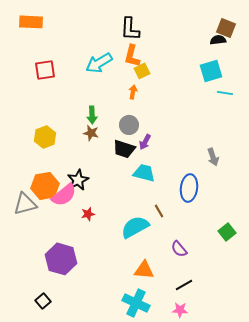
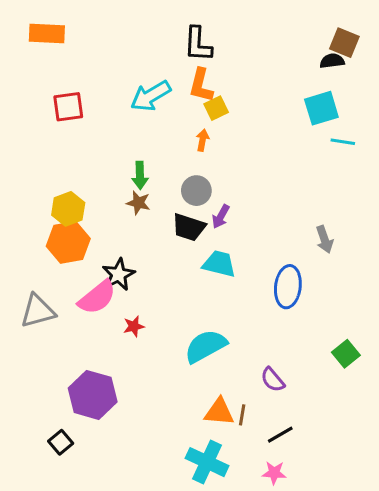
orange hexagon: (45, 186) -> (68, 242), moved
brown line: (159, 211) -> (242, 415), moved, turned 40
black square: (43, 301) -> (61, 442), moved

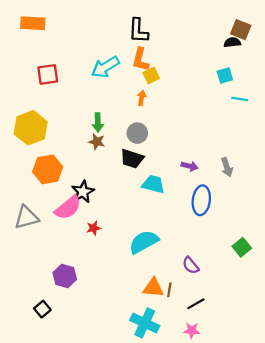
cyan square: (321, 108) -> (225, 75), size x0.7
yellow hexagon: (68, 209) -> (31, 128), moved, size x1.4
purple arrow: (221, 217) -> (190, 166), moved, turned -105
purple hexagon: (93, 395) -> (65, 276), size x0.7

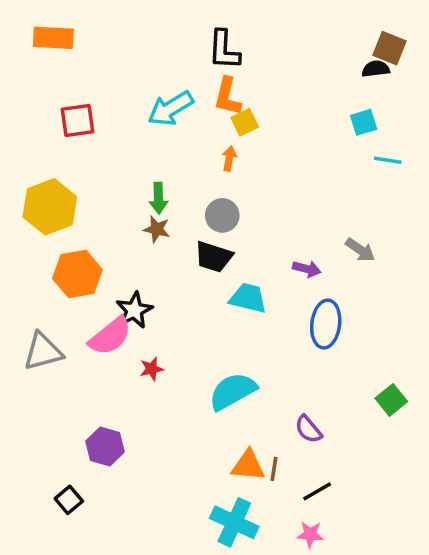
gray arrow: (227, 167) -> (360, 250), moved, turned -36

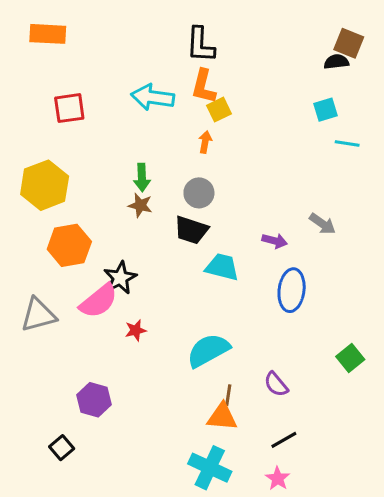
cyan arrow: (171, 109) -> (153, 97), turned 39
brown line: (274, 469) -> (228, 395), moved
pink star: (310, 534) -> (278, 478), turned 30

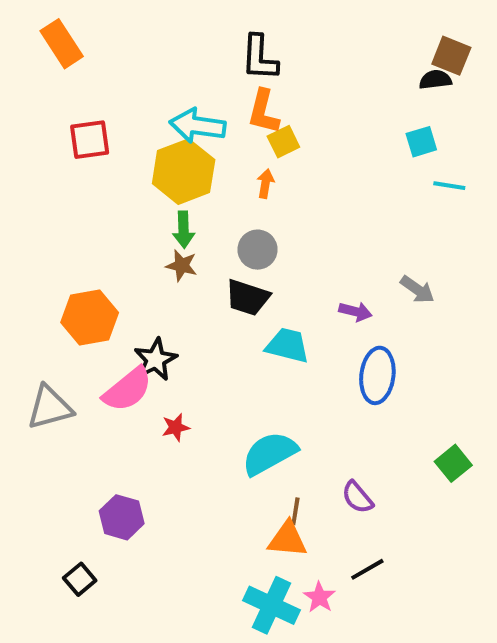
orange rectangle: (48, 34) -> (62, 44), turned 54
yellow hexagon: (45, 185) -> (184, 172), moved
pink star: (278, 478) -> (319, 597), moved

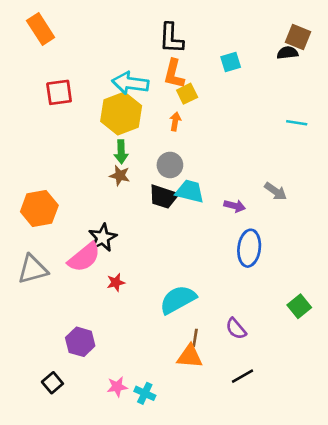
cyan square: (421, 142) -> (231, 62), moved
orange hexagon: (90, 317) -> (39, 209), moved
cyan trapezoid: (287, 345) -> (190, 191), moved
pink star: (319, 597) -> (117, 387), moved, turned 30
cyan cross: (271, 605) -> (145, 393), moved, size x0.6

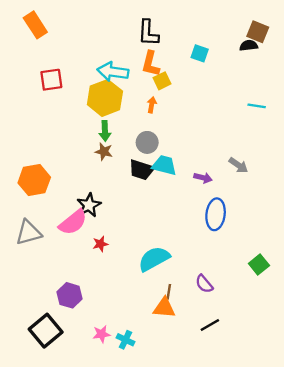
cyan square: (231, 62) -> (200, 53), turned 36
black square: (52, 383) -> (46, 331), size x1.8

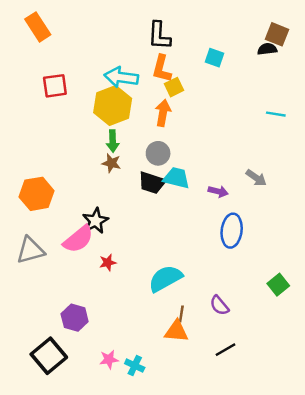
orange arrow: (152, 105) -> (163, 113), size x1.5

